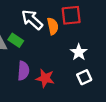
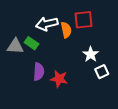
white arrow: (32, 20) -> (47, 24), turned -55
white square: (84, 77) -> (102, 72), moved

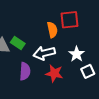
white arrow: (47, 24) -> (44, 53), moved
red star: (59, 79) -> (54, 73), moved

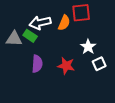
orange semicircle: (52, 30) -> (64, 23), turned 35
white arrow: (44, 53) -> (40, 23), moved

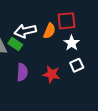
white star: (88, 47) -> (72, 43), moved
white square: (99, 64) -> (77, 65), moved

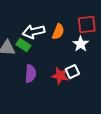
red square: (67, 21) -> (87, 25), moved
white square: (77, 65) -> (72, 72), moved

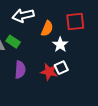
white arrow: (34, 32) -> (23, 15), moved
white star: (81, 44) -> (60, 45), moved

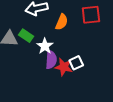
white star: (60, 45) -> (45, 46), moved
purple semicircle: (20, 70) -> (51, 60), moved

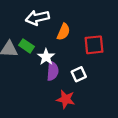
red square: (91, 15) -> (94, 45), moved
red star: (64, 67) -> (66, 99), moved

